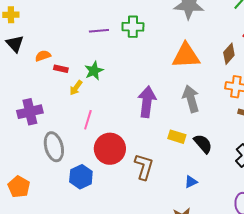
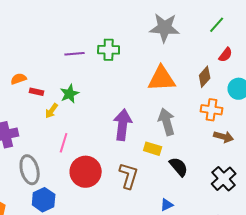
yellow rectangle: (177, 137) -> (153, 149), moved
brown L-shape: (144, 167) -> (129, 176), moved
blue hexagon: (81, 177) -> (44, 200), moved

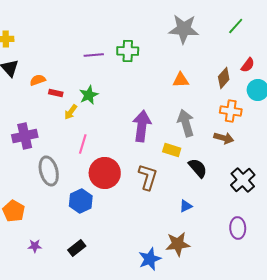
red semicircle: (226, 55) -> (248, 65), moved
orange triangle: (162, 79) -> (181, 80), size x0.6
brown arrow: (224, 137) -> (224, 138), moved
blue hexagon: (44, 200) -> (81, 201), moved

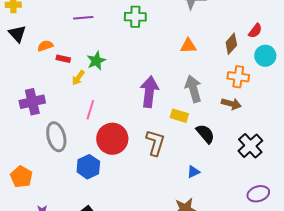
purple line: (94, 55) -> (83, 18), moved
purple ellipse: (238, 228) -> (258, 194), moved, turned 75

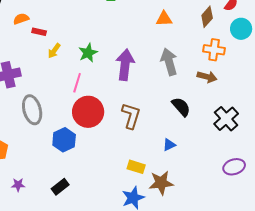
green star: (96, 61) -> (88, 53), moved
pink line: (90, 110) -> (77, 83), moved
yellow rectangle: (179, 116) -> (136, 167), moved

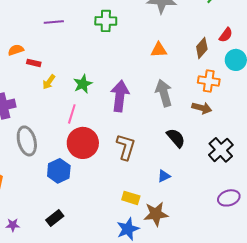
purple star: (18, 185) -> (13, 225), moved

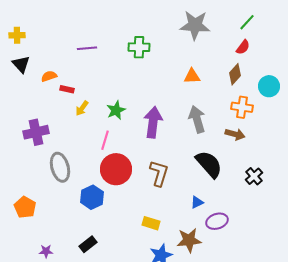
red semicircle: (226, 35) -> (243, 47), moved
black semicircle: (176, 138) -> (209, 164), size x1.4
black cross: (221, 150) -> (254, 176), size x0.7
yellow rectangle: (131, 198) -> (151, 223), moved
purple ellipse: (229, 198) -> (217, 221), moved

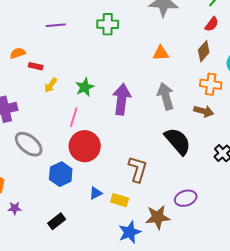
gray ellipse: (60, 167) -> (29, 144), turned -36
brown L-shape: (159, 173) -> (138, 169), moved
blue triangle: (197, 202) -> (96, 193), moved
purple star: (46, 251) -> (15, 208), moved

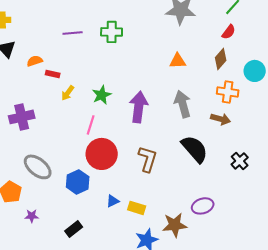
green cross: (108, 24) -> (112, 32), moved
gray ellipse: (29, 144) -> (38, 167), moved
brown L-shape: (138, 169) -> (148, 159), moved

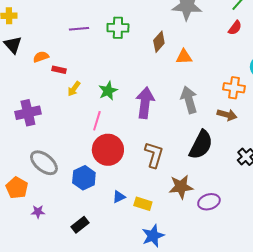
brown diamond: (221, 59) -> (159, 42), moved
black semicircle: (195, 149) -> (201, 145), turned 68
brown star: (175, 225) -> (181, 187), moved

